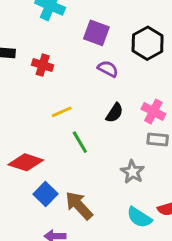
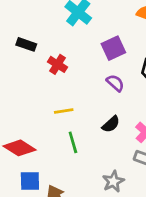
purple square: (96, 33) -> (113, 48), turned 30
blue square: (46, 194) -> (30, 181), turned 30

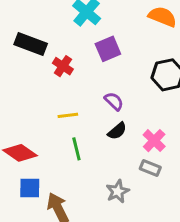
black rectangle: (26, 44) -> (31, 44), size x1.5
purple square: (113, 48) -> (108, 49), moved
purple semicircle: (115, 83) -> (114, 101), moved

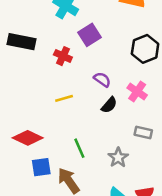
red cross: (63, 66) -> (63, 56), moved
pink cross: (154, 141) -> (137, 91), moved
green line: (76, 149) -> (79, 148), moved

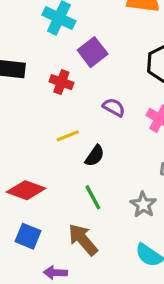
black semicircle: (109, 105) -> (95, 156), moved
blue square: (41, 167) -> (28, 236), moved, turned 36

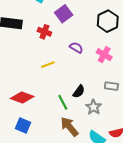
black semicircle: (95, 156) -> (79, 92), moved
brown arrow: (83, 240) -> (69, 127), moved

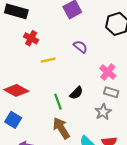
red cross: (44, 32) -> (31, 38), moved
pink cross: (104, 55) -> (108, 72), moved
gray star: (94, 107) -> (103, 112), moved

